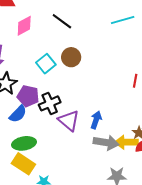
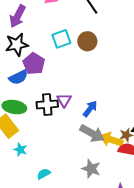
black cross: (50, 103) -> (47, 104), moved
purple triangle: (69, 121) -> (64, 100), size x0.7

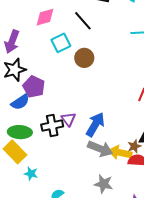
cyan square: (61, 39) -> (61, 43), moved
blue arrow: (90, 109) -> (95, 124), size x1.4

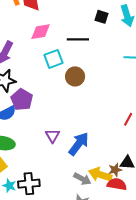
black line: (83, 21) -> (78, 39), turned -55
black cross: (52, 126) -> (29, 184), moved
gray arrow: (100, 149) -> (82, 179), moved, size x0.7

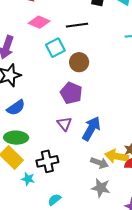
pink diamond: (41, 32) -> (39, 22), turned 40
purple pentagon: (22, 100) -> (71, 93), moved
black cross: (29, 184) -> (47, 161), moved

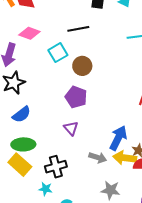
pink diamond: (39, 22) -> (29, 33), moved
blue arrow: (91, 129) -> (118, 138), moved
gray arrow: (99, 163) -> (98, 158), moved
cyan star: (28, 179) -> (45, 189), moved

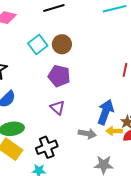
cyan square: (58, 53) -> (38, 45), moved
yellow arrow: (125, 158) -> (114, 131), size x0.7

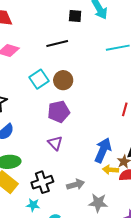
purple pentagon: (59, 76) -> (59, 112), turned -30
gray arrow: (87, 134) -> (76, 185), moved, turned -30

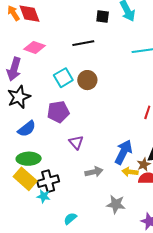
purple pentagon: (59, 112) -> (58, 112), moved
black cross: (42, 182) -> (48, 181), moved
gray arrow: (76, 185) -> (94, 172), moved
cyan star: (33, 205) -> (44, 196), moved

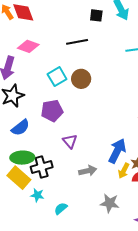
yellow arrow: (130, 172) -> (124, 171), turned -70
black cross: (48, 181) -> (42, 167), moved
cyan semicircle: (70, 219) -> (61, 208), moved

